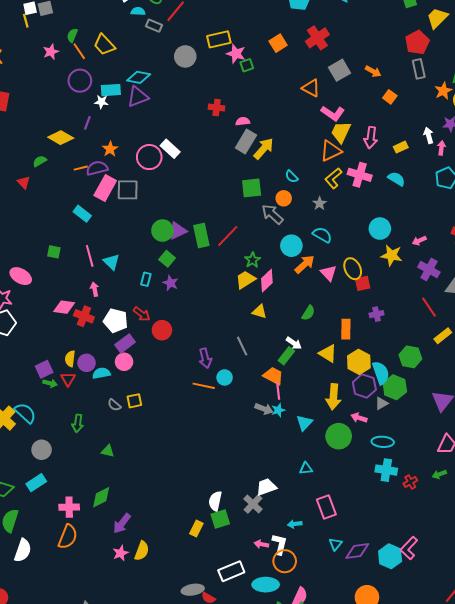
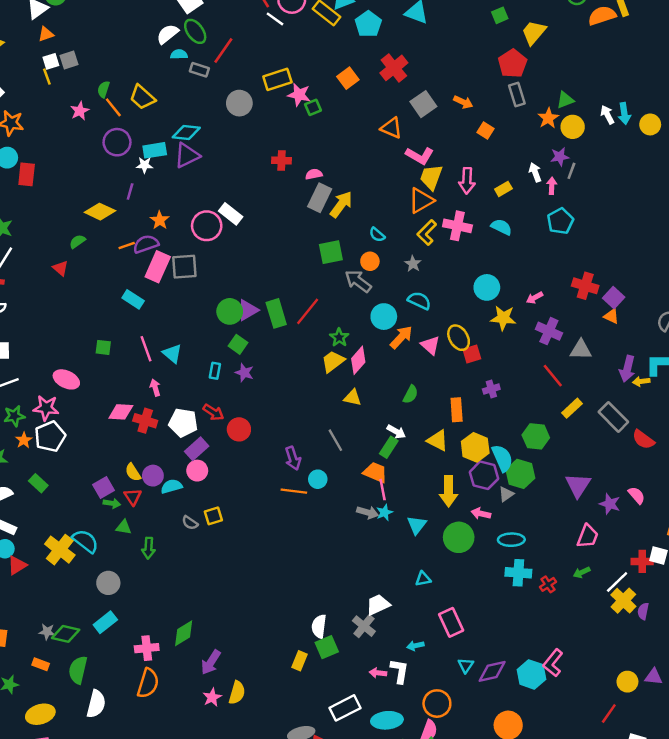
yellow semicircle: (70, 359) -> (133, 472), turned -35
green triangle: (108, 451) -> (124, 527), moved
orange circle: (285, 561) -> (437, 704), moved

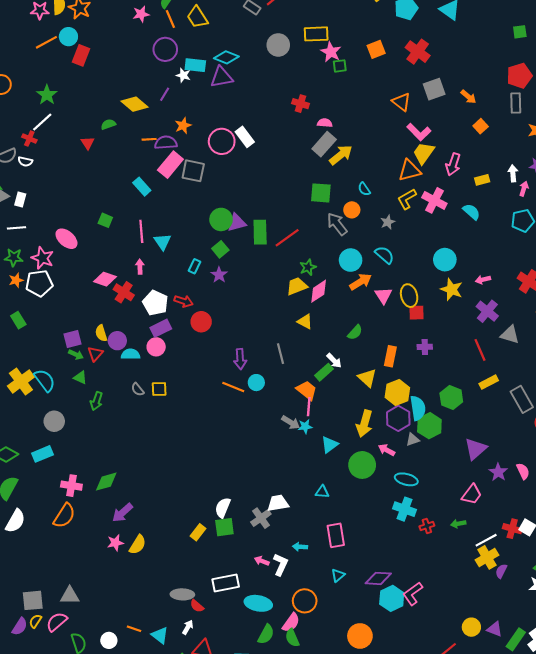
red cross: (394, 68) -> (418, 52), turned -30
red arrow: (213, 412) -> (184, 301), turned -30
purple diamond: (492, 671) -> (378, 578), moved

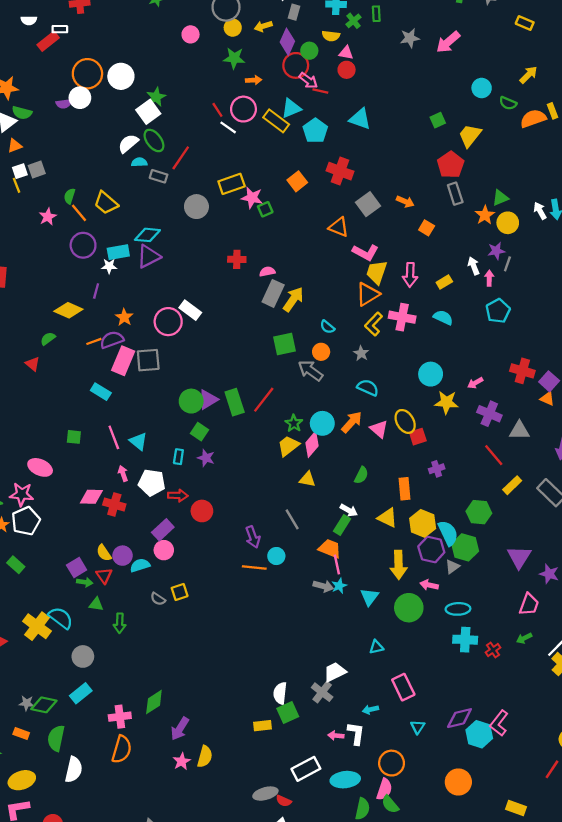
cyan circle: (351, 260) -> (322, 423), moved
white pentagon: (155, 303) -> (152, 483), moved
yellow rectangle: (198, 532) -> (263, 726), turned 63

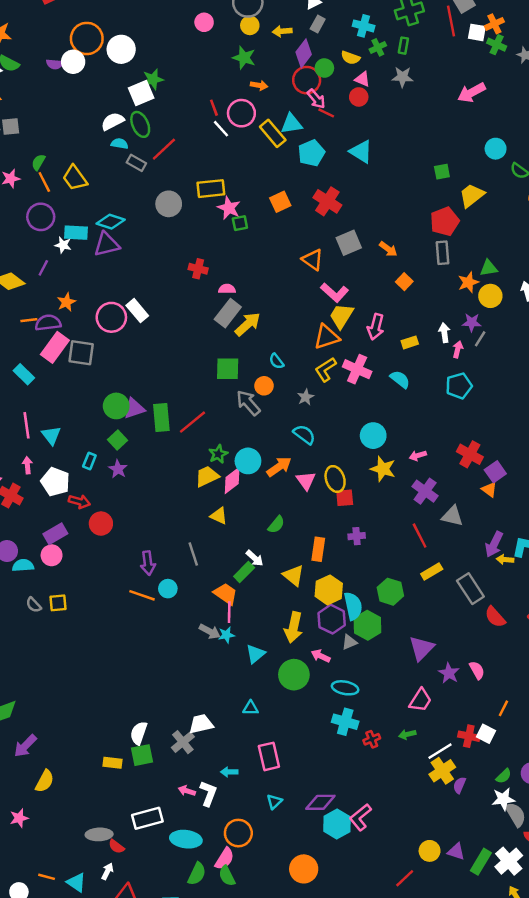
gray star: (410, 38) -> (402, 77), moved
pink star: (182, 761) -> (19, 818), moved

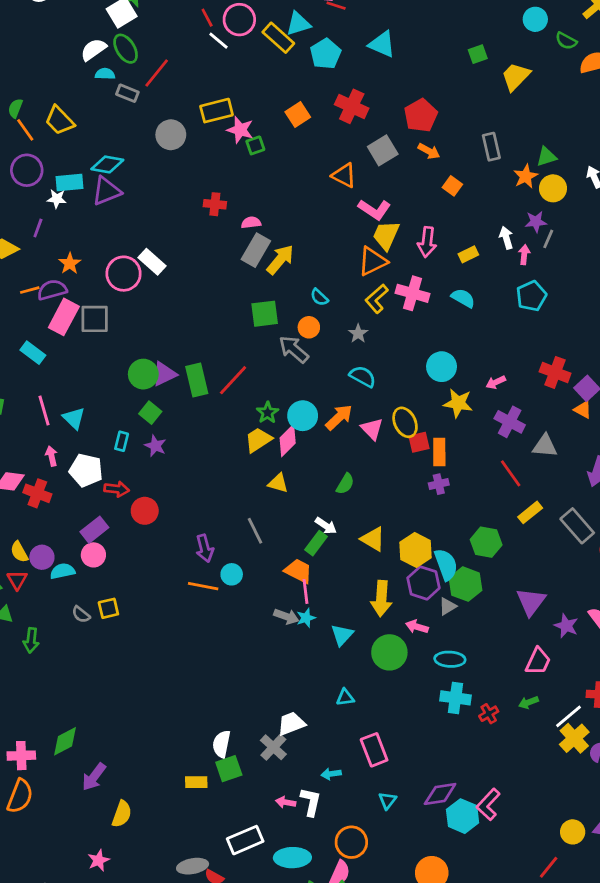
red pentagon: (445, 221) -> (421, 115), moved
orange rectangle: (318, 549) -> (439, 452), moved

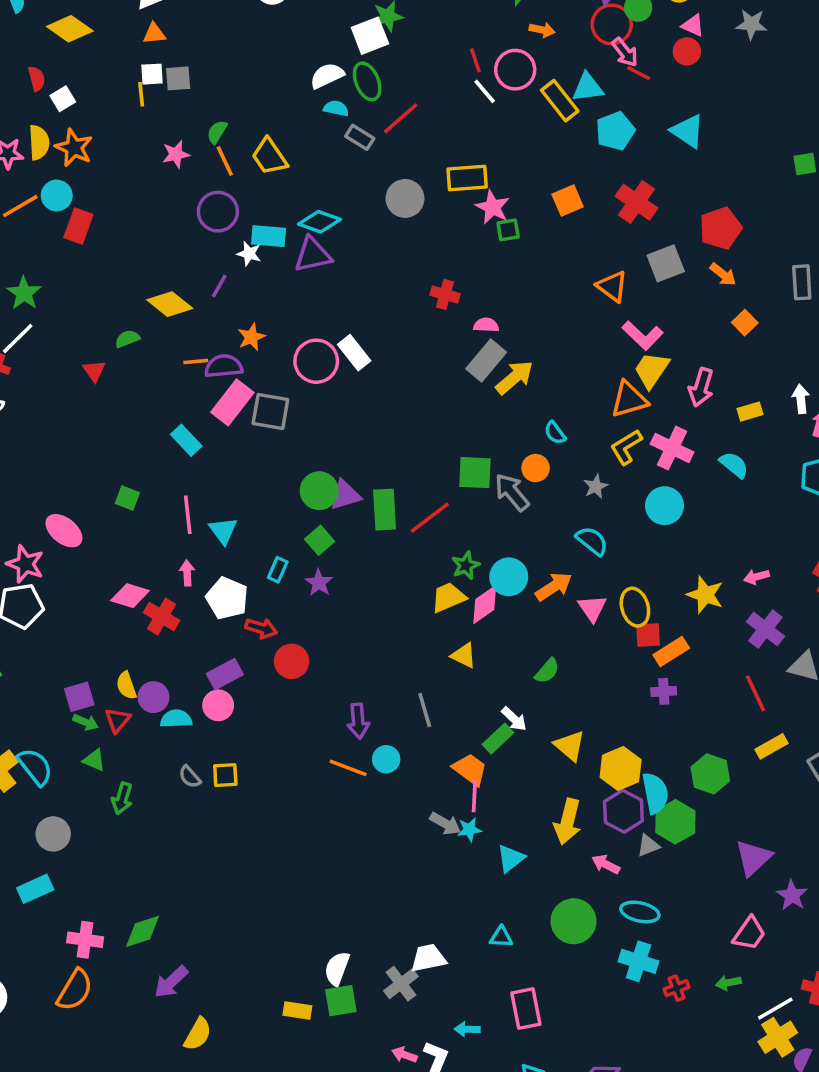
green square: (265, 314) -> (475, 473), moved
cyan circle: (442, 367) -> (665, 506), moved
orange rectangle: (439, 452) -> (671, 651), turned 48
green circle: (389, 652) -> (573, 921), moved

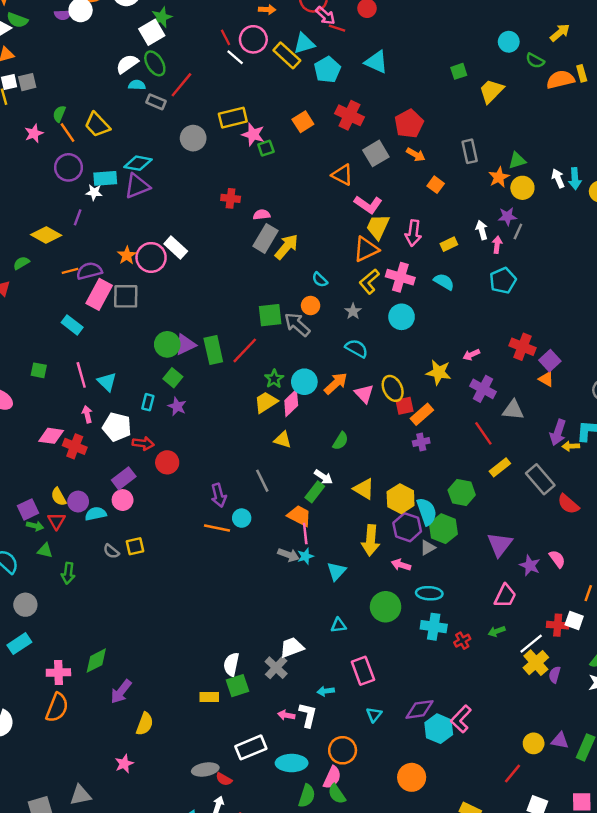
orange star: (251, 337) -> (127, 255), moved

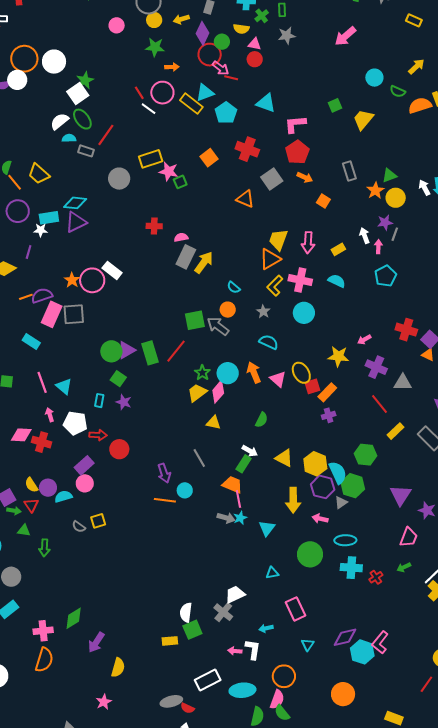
pink L-shape: (368, 204) -> (295, 124), moved, turned 145
orange arrow: (336, 383) -> (254, 372), turned -65

